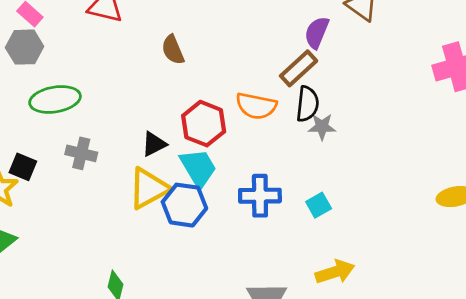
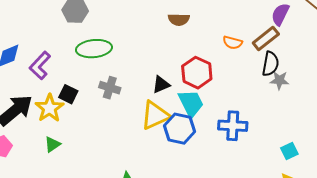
brown semicircle: (173, 50) -> (179, 19), turned -70
orange semicircle: (256, 106) -> (233, 43), moved, size x0.7
cyan square: (319, 205) -> (289, 151), moved

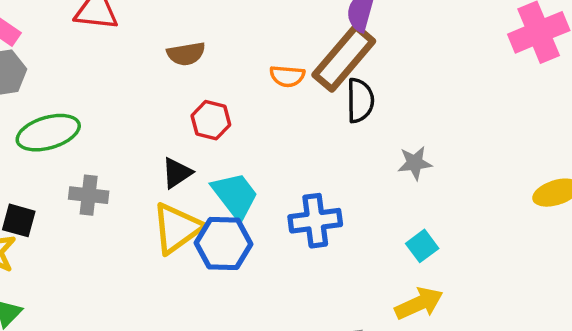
brown rectangle: (266, 38) -> (344, 58), size x1.4
red hexagon: (197, 73) -> (211, 120), moved, size x0.7
gray star: (279, 80) -> (415, 163), moved

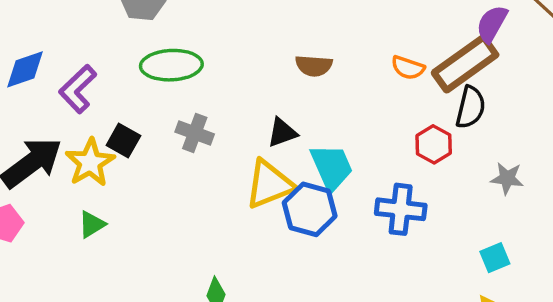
brown semicircle: (186, 54) -> (314, 66), moved
red hexagon: (211, 120) -> (434, 144), moved

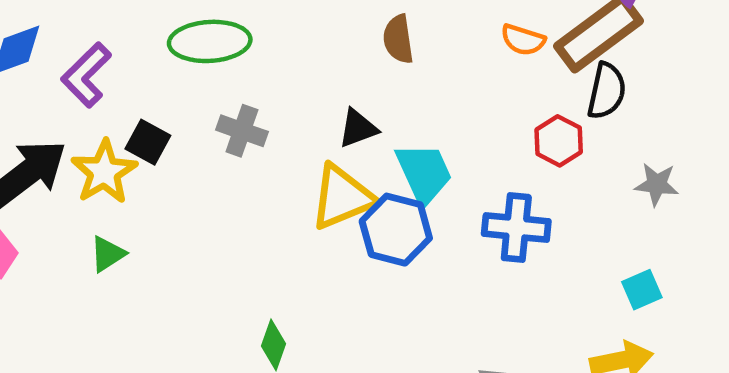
brown semicircle: (314, 66) -> (398, 39), turned 78

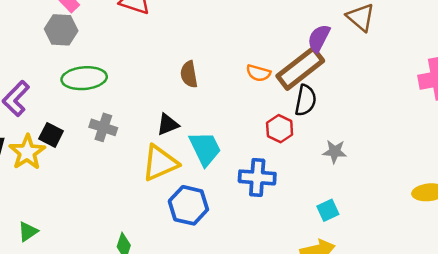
blue hexagon: (396, 230) -> (188, 205), moved
green triangle: (108, 254) -> (28, 232), moved

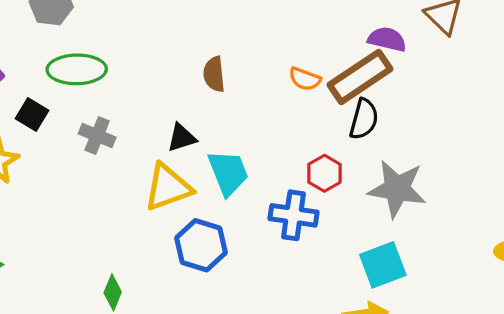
purple semicircle: (319, 38) -> (387, 39), turned 72
red hexagon: (280, 129) -> (324, 173), moved
black square: (51, 135) -> (32, 114), moved
gray star: (335, 152) -> (397, 189), size x1.8
cyan square: (328, 210) -> (383, 265), size x1.6

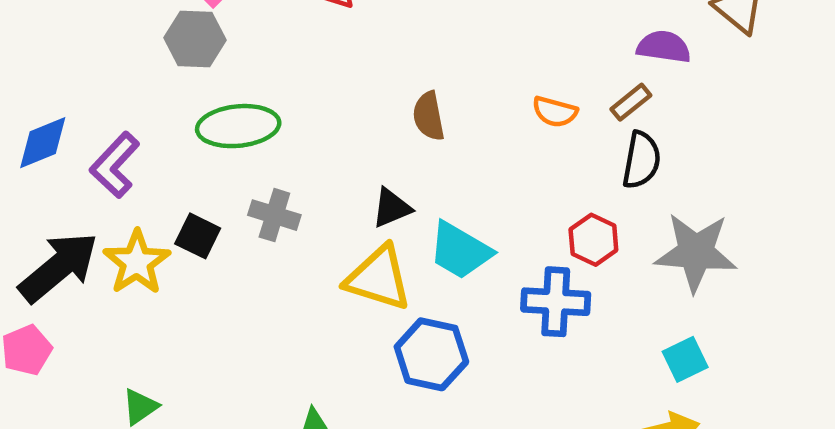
brown rectangle: (360, 77) -> (631, 102), size x0.5
black square: (32, 114) -> (198, 236), moved
cyan trapezoid: (228, 173) -> (460, 251), turned 147
yellow triangle: (168, 187) -> (378, 278), turned 42
cyan square: (383, 265) -> (685, 359), size x0.7

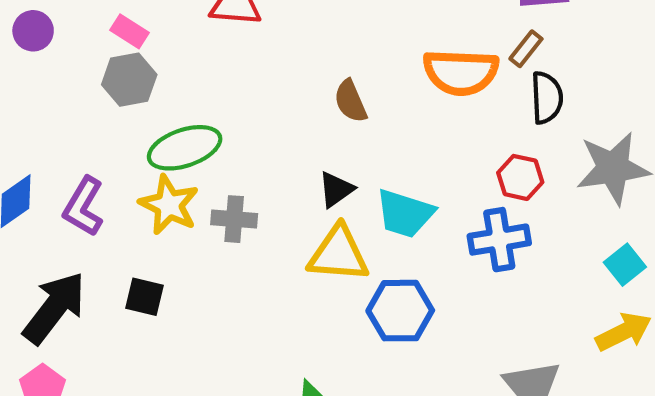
orange semicircle: (555, 112) -> (461, 72), size x1.8
black square: (198, 236) -> (145, 297), moved
yellow star: (137, 262) -> (169, 205), moved

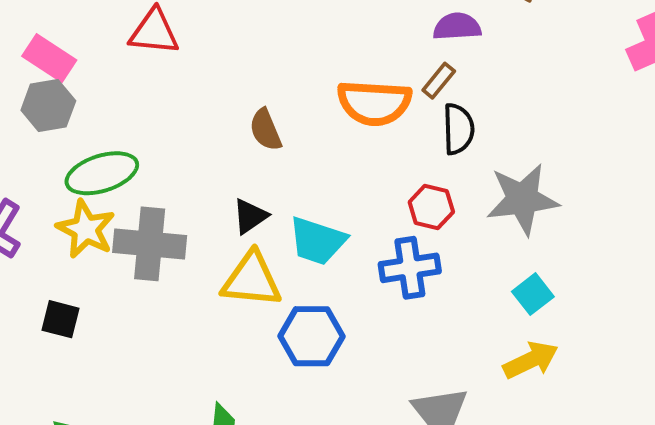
pink rectangle: (129, 31) -> (49, 58), size x1.4
gray cross: (234, 219) -> (150, 244), size x1.6

